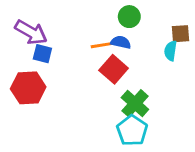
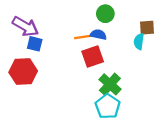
red square: (114, 69) -> (93, 57), turned 30

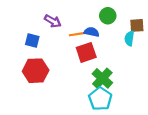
green circle: (105, 14) -> (108, 16), moved
purple arrow: (25, 26) -> (53, 21), moved, size x0.7
red hexagon: (23, 72) -> (36, 71), moved

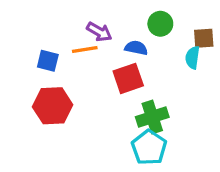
purple arrow: (53, 21) -> (99, 32), moved
orange line: (78, 34) -> (85, 49), moved
green cross: (102, 78) -> (152, 117), turned 30

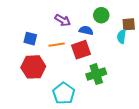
orange line: (85, 49) -> (57, 45), moved
cyan pentagon: (149, 148) -> (64, 93), moved

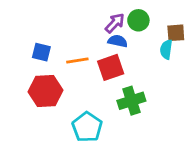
purple arrow: (63, 20) -> (115, 23), moved, turned -77

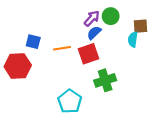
blue semicircle: (118, 41) -> (94, 33), turned -56
red hexagon: (46, 91) -> (18, 66), moved

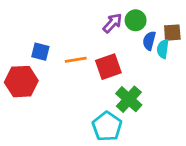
blue semicircle: (94, 33) -> (149, 41), moved, turned -32
green cross: (105, 80) -> (129, 99), turned -30
cyan pentagon: (70, 101) -> (107, 126), moved

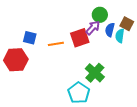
purple arrow: (112, 23) -> (93, 28), moved
brown square: (172, 33) -> (127, 24), turned 32
red square: (108, 67) -> (80, 38), moved

